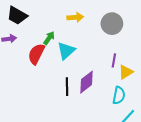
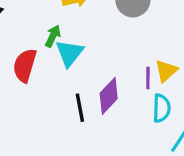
green arrow: (49, 38) -> (53, 36), moved
purple line: (114, 60) -> (148, 78), moved

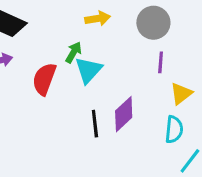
purple line: (148, 78) -> (161, 62), moved

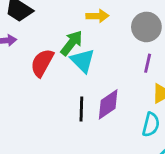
green arrow: (73, 52) -> (72, 43), size x1.4
cyan triangle: (88, 70) -> (83, 61), turned -36

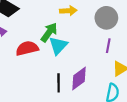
cyan triangle: (83, 61) -> (58, 46), turned 30
red semicircle: (42, 63) -> (27, 48), turned 50

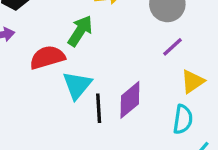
cyan triangle: (58, 46) -> (77, 85), moved
purple line: (108, 46) -> (173, 47), turned 40

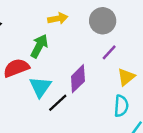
purple diamond: (130, 100) -> (78, 79), moved
black line: (99, 108) -> (58, 103), turned 55

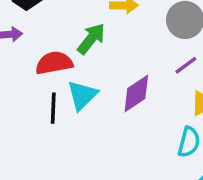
black line: (58, 103) -> (53, 108), moved, turned -55

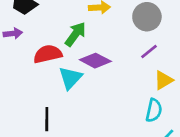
purple diamond: (136, 93) -> (95, 61), moved, turned 64
black line: (53, 108) -> (47, 119), moved

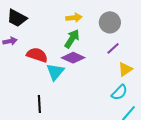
green arrow: (75, 34) -> (72, 39), moved
red semicircle: (48, 54) -> (37, 55), turned 35
cyan semicircle: (154, 110) -> (119, 92), turned 36

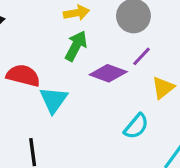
purple diamond: (73, 58) -> (108, 73), moved
cyan semicircle: (119, 92) -> (136, 126), moved

